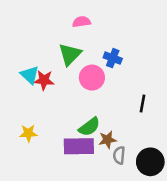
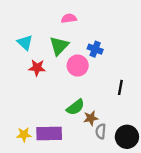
cyan triangle: (30, 75) -> (25, 43), moved
yellow star: (28, 133) -> (24, 135), moved
purple rectangle: (79, 146) -> (49, 134), moved

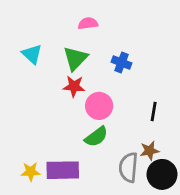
pink circle: (78, 66) -> (99, 106), moved
red star: (37, 68) -> (74, 86), moved
brown star: (91, 118) -> (149, 151), moved
gray semicircle: (101, 131) -> (128, 167), size x1.5

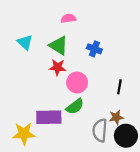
green triangle: (75, 58) -> (59, 46), turned -42
purple rectangle: (63, 170) -> (49, 117), moved
yellow star: (31, 172) -> (24, 134), size x1.5

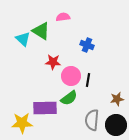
green triangle: (59, 46) -> (41, 31), moved
black line: (119, 87) -> (88, 80), moved
brown star: (116, 117) -> (117, 99), moved

